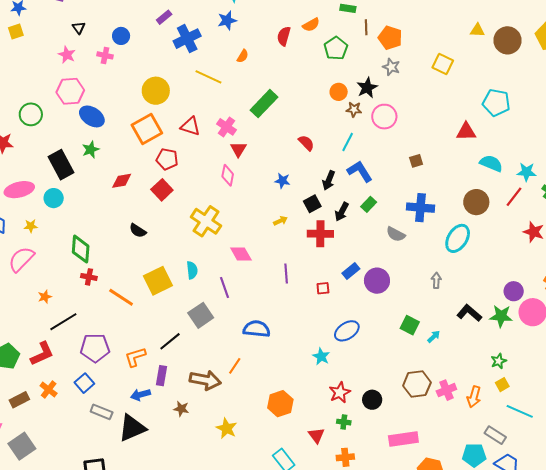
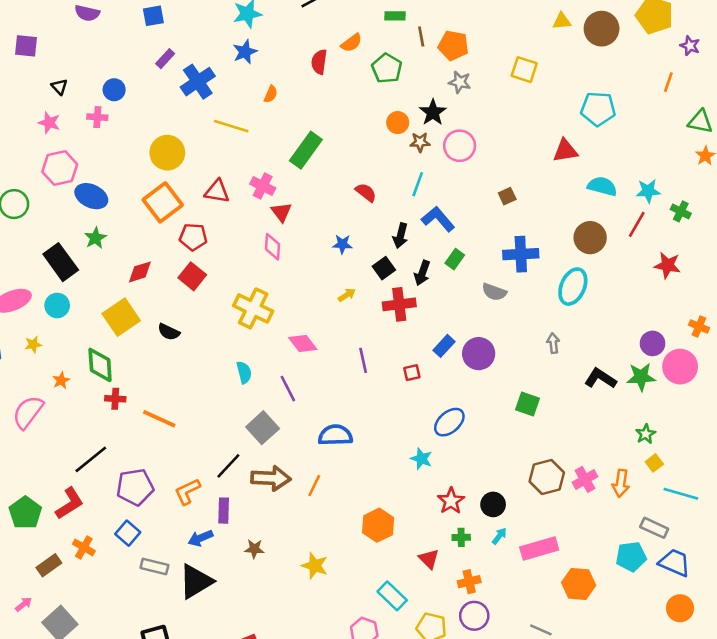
pink semicircle: (21, 259) -> (28, 412), moved
yellow square: (158, 281) -> (121, 317), moved
orange star: (45, 297) -> (61, 380), moved
cyan arrow: (434, 337) -> (499, 536), moved
brown arrow: (205, 380) -> (271, 478), moved

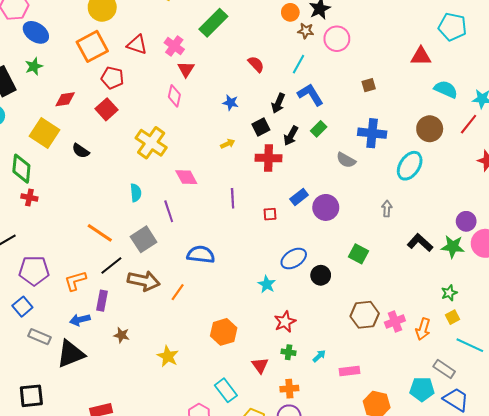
yellow square: (121, 317) -> (44, 133), turned -32
orange line: (159, 419) -> (100, 233), moved
black circle: (493, 504) -> (321, 275), moved
pink rectangle: (539, 549) -> (350, 371), size x0.7

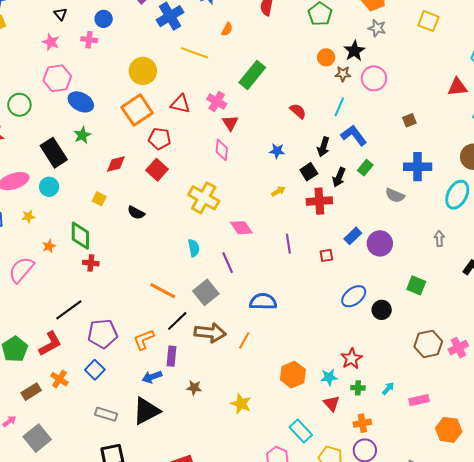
yellow square: (44, 133) -> (99, 199), size x0.5
cyan star: (267, 284) -> (329, 377), moved, turned -30
gray rectangle: (40, 337) -> (106, 414), moved

